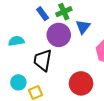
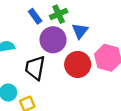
red circle: (81, 83) -> (78, 64), moved

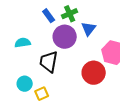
red circle: (78, 64) -> (94, 73), moved

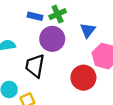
blue rectangle: (49, 16) -> (35, 16), turned -40
blue triangle: (89, 29) -> (88, 30), moved

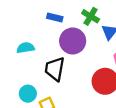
green cross: (58, 14) -> (91, 16), moved, turned -35

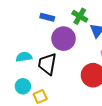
cyan semicircle: (26, 48) -> (24, 57), moved

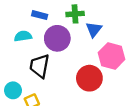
green cross: (80, 16) -> (75, 14), turned -35
cyan semicircle: (24, 57) -> (23, 36), moved

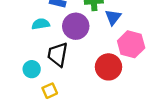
cyan circle: (13, 90) -> (32, 69), moved

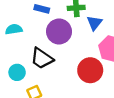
cyan semicircle: (41, 24) -> (14, 29), moved
black trapezoid: (58, 54) -> (42, 58), turned -65

